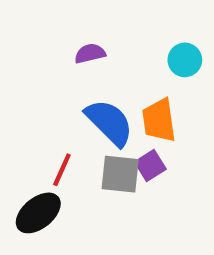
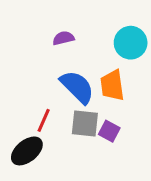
cyan circle: (185, 60) -> (131, 43), size x1.4
purple square: (150, 166) -> (109, 131), moved, turned -30

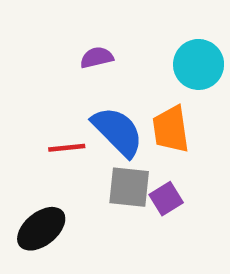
red line: (44, 120) -> (67, 148), moved, turned 60
purple square: (109, 131) -> (166, 199), turned 30

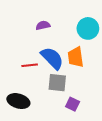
purple square: (166, 199) -> (73, 104), moved, turned -32
black ellipse: (41, 229) -> (18, 101), turned 55

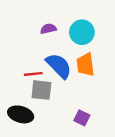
cyan circle: (88, 28) -> (82, 32), moved
gray square: (57, 83) -> (41, 90), moved

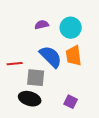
red line: (33, 74) -> (15, 64), moved
black ellipse: (21, 114) -> (30, 99), moved

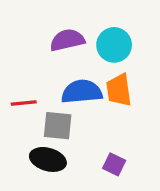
purple semicircle: (42, 25) -> (67, 40), size x1.5
blue semicircle: (51, 57) -> (82, 92), turned -50

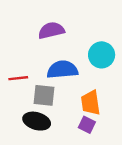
cyan circle: (114, 45) -> (102, 55), moved
orange trapezoid: (119, 90) -> (91, 103), moved

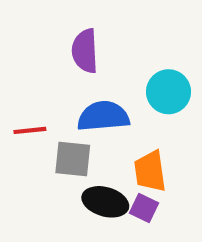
purple semicircle: (51, 30) -> (85, 51), turned -80
black ellipse: (37, 121) -> (105, 202), moved

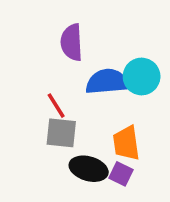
blue semicircle: (103, 116) -> (107, 82), moved
red line: (30, 130) -> (56, 106), moved, turned 64

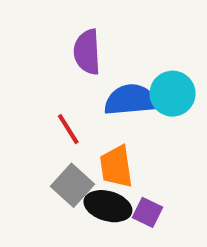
gray square: (61, 133) -> (72, 185), moved, turned 36
orange trapezoid: (126, 143) -> (116, 167), moved

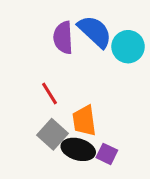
cyan circle: (173, 94) -> (128, 47), moved
blue semicircle: (131, 100) -> (95, 32), moved, turned 48

